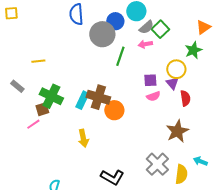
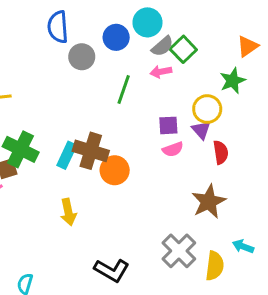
gray circle: (102, 34) -> (82, 57), moved, size x0.7

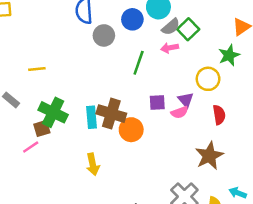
purple square: (168, 125) -> (157, 102), moved
purple triangle: (201, 130) -> (186, 100), moved
cyan rectangle: (67, 155) -> (91, 117), turned -30

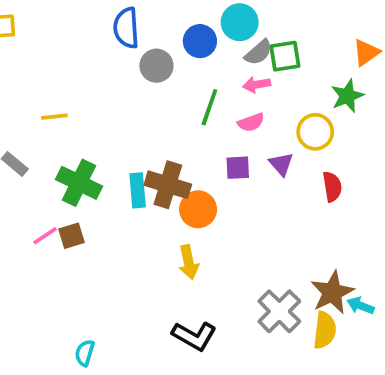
green square: (188, 29) -> (285, 56), turned 35
pink semicircle: (179, 112) -> (251, 122), moved
brown square: (42, 128) -> (71, 236), moved
brown star: (209, 156) -> (332, 292), moved
yellow arrow: (93, 164) -> (189, 262), moved

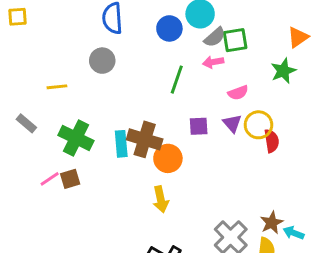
gray circle: (156, 66) -> (102, 61), moved
pink semicircle: (251, 122) -> (238, 93), moved
yellow circle: (315, 132) -> (258, 125), moved
brown star: (332, 292) -> (272, 223), size x0.7

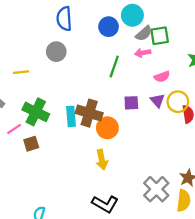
pink line: (50, 179) -> (14, 129), moved

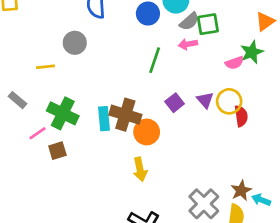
gray circle: (56, 52) -> (75, 43), moved
pink semicircle: (162, 77) -> (234, 63), moved
purple square: (131, 103) -> (175, 103), turned -35

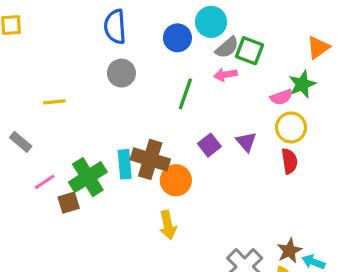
green square: (208, 24) -> (249, 51), turned 30
gray circle: (75, 43) -> (121, 73), moved
yellow circle: (229, 101) -> (291, 127), moved
green cross: (63, 113) -> (88, 177), moved, turned 32

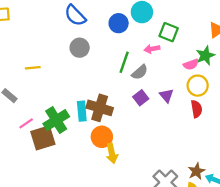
blue semicircle: (115, 27) -> (75, 15), turned -40
gray semicircle: (227, 47) -> (140, 72), moved
orange circle: (176, 180) -> (102, 137), moved
brown square: (69, 203) -> (43, 138), size x1.6

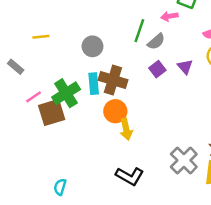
gray circle: (80, 48) -> (92, 46), moved

